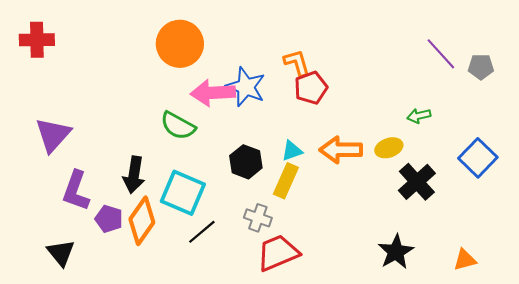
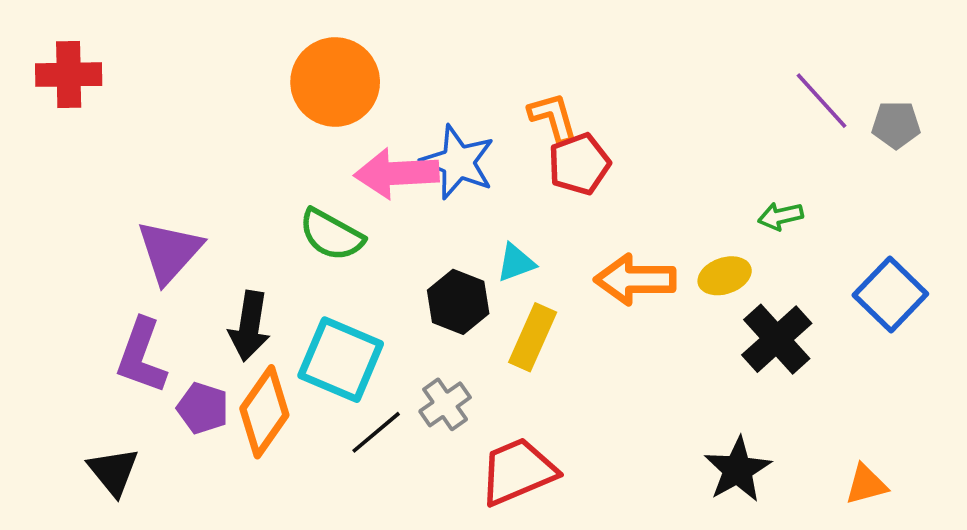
purple triangle: (53, 135) -> (169, 252), moved
cyan triangle: (292, 151) -> (516, 263), moved
gray cross: (258, 218) -> (445, 404), moved, turned 36

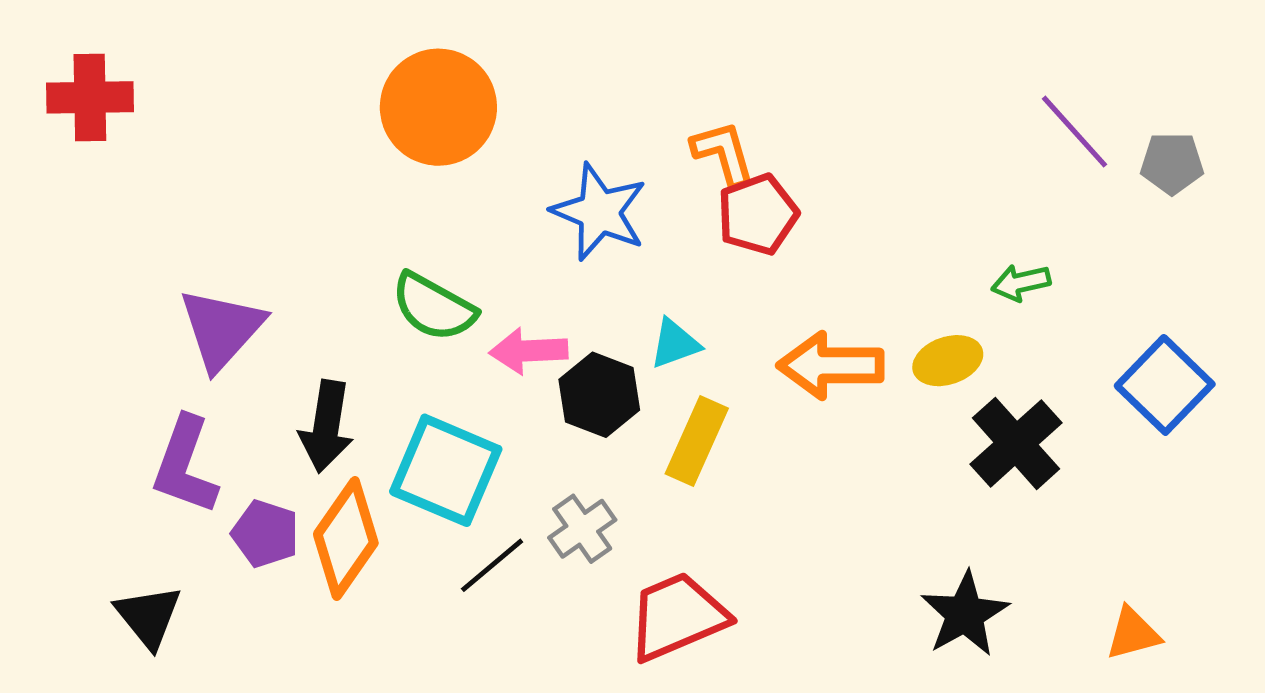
pink arrow: (397, 173) -> (529, 351), moved, size x0.7

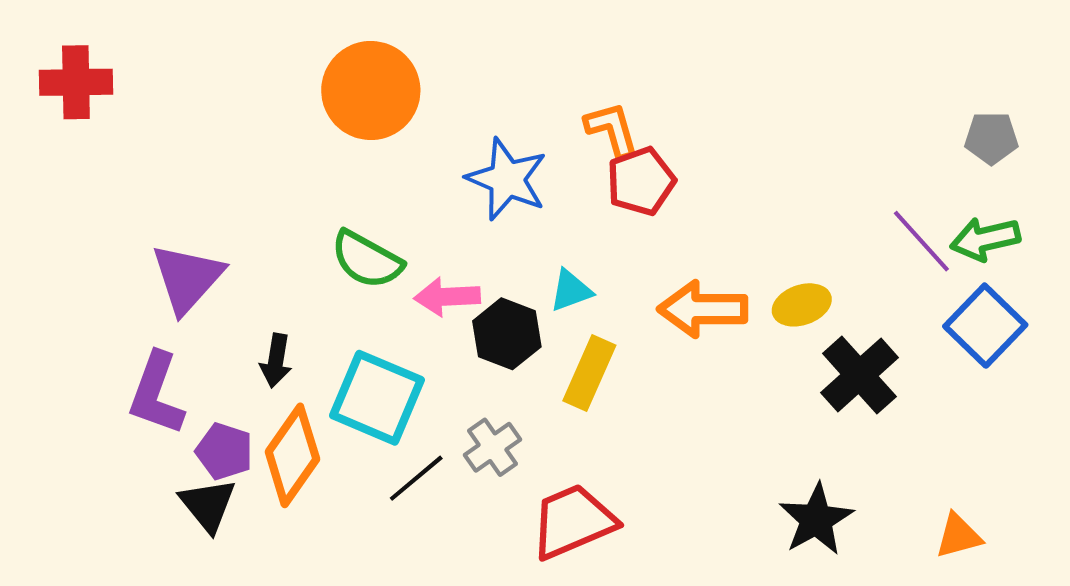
purple line: (1074, 132) -> (921, 241), moved
green arrow: (1021, 283) -> (985, 239), moved, size x1.4
black arrow: (326, 426) -> (276, 361), size x0.7
black triangle: (148, 616) -> (208, 505), moved

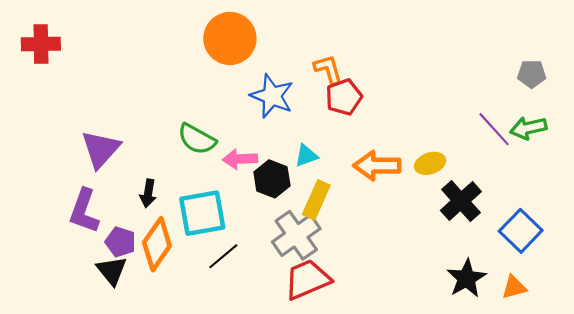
orange circle: (371, 91) -> (230, 38), moved
blue square: (985, 326) -> (521, 231), moved
cyan square: (377, 398) -> (202, 213), turned -33
gray cross: (492, 447) -> (296, 235), moved, size x1.6
black star: (816, 519) -> (466, 278), moved

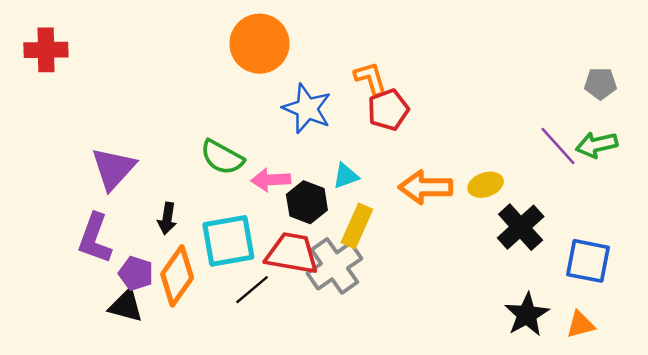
blue square: (521, 231) -> (588, 261), turned -33
black triangle: (112, 271) -> (126, 306), turned -36
red trapezoid: (307, 279) -> (292, 253), moved, turned 33

